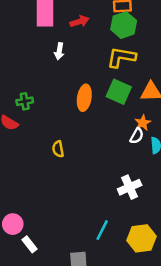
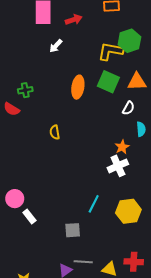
green hexagon: (124, 25) -> (129, 41), moved
white arrow: (59, 51) -> (56, 46), turned 32
orange star: (143, 123) -> (122, 147), moved
white semicircle: (137, 136) -> (128, 108), moved

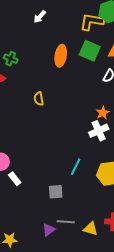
green cross: (25, 90) -> (11, 59), turned 32

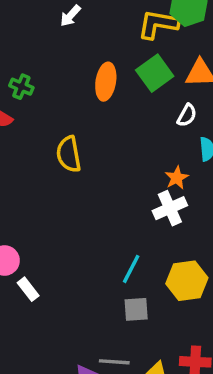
green square: (90, 51) -> (155, 73), turned 30
yellow semicircle: (39, 99) -> (69, 154), size x1.5
gray square: (56, 192) -> (136, 309), moved

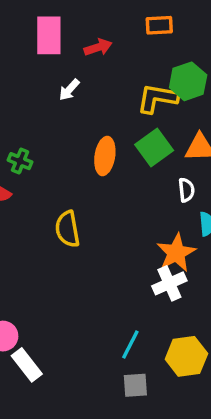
white semicircle: (187, 115) -> (186, 190), turned -35
orange star: (177, 178) -> (176, 253), size x1.6
white rectangle: (28, 289) -> (27, 365), size x1.4

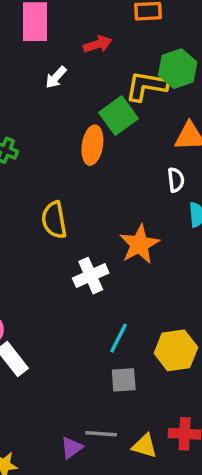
red arrow: (98, 47) -> (98, 44), moved
green square: (154, 147) -> (119, 116), moved
orange star: (176, 253) -> (139, 244), moved
white cross: (169, 283) -> (91, 276), moved

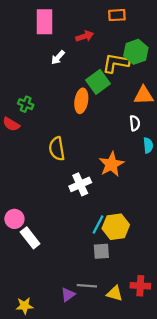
yellow hexagon: (176, 350) -> (116, 227), moved

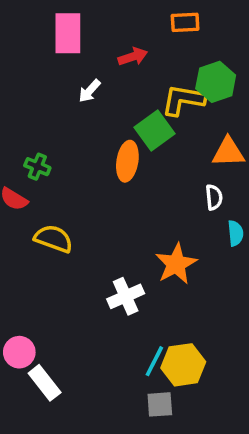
yellow semicircle: (57, 149) -> (54, 239), moved, turned 120

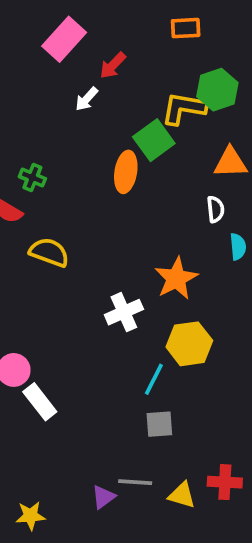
pink rectangle: (68, 33) -> (64, 39), turned 42
red arrow: (133, 57) -> (113, 65), moved, turned 152
yellow hexagon: (183, 365) -> (189, 344), moved

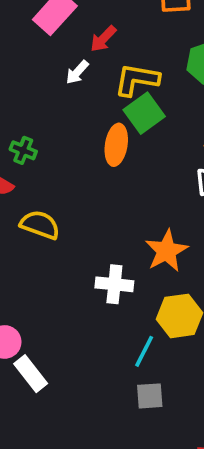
yellow L-shape: (184, 108) -> (137, 80), moved
white cross: (124, 312) -> (114, 284), turned 30

